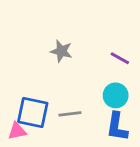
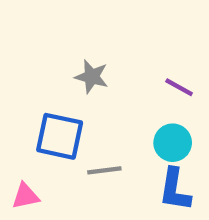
blue square: (33, 113) -> (60, 136), moved

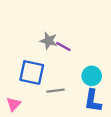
purple line: (179, 87) -> (63, 46), moved
pink triangle: (25, 196) -> (14, 104), turned -35

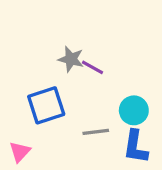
blue square: (32, 72) -> (46, 105), turned -30
gray line: (55, 91) -> (96, 132), moved

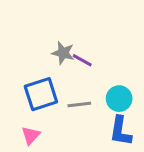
gray line: (96, 132) -> (79, 104), moved
pink triangle: (20, 152) -> (31, 135), moved

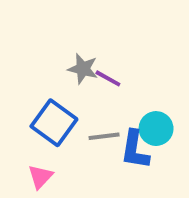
blue square: (41, 94) -> (54, 123), turned -36
blue L-shape: (121, 131) -> (135, 150), moved

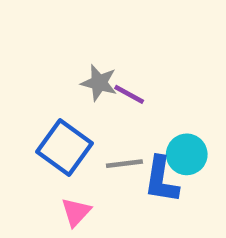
pink triangle: (40, 177) -> (76, 212), moved

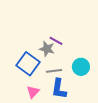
gray star: (99, 83) -> (47, 49), moved
blue L-shape: (161, 180) -> (59, 89), moved

